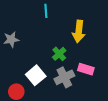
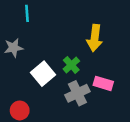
cyan line: (46, 11) -> (27, 13), moved
white square: (36, 75) -> (43, 74), moved

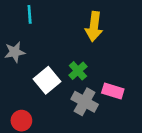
yellow arrow: (95, 38) -> (94, 27), moved
gray cross: (77, 93) -> (85, 102), turned -35

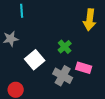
yellow arrow: (94, 27) -> (90, 20), moved
green cross: (78, 71) -> (65, 47), moved

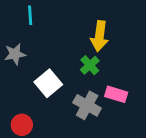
yellow arrow: (90, 20) -> (100, 36), moved

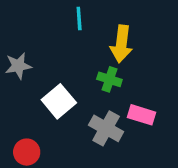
cyan line: (30, 15) -> (79, 19), moved
green cross: (90, 65) -> (109, 79), turned -30

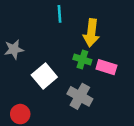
pink rectangle: (142, 115) -> (106, 67), moved

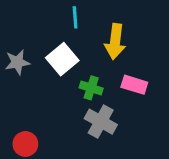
green cross: (82, 60) -> (91, 88), moved
white square: (44, 76) -> (62, 59), moved

